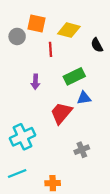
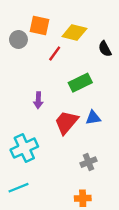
red line: (51, 49) -> (55, 53), turned 40
purple arrow: (35, 82) -> (38, 100), moved
blue triangle: (84, 98) -> (93, 118), moved
orange cross: (53, 183) -> (83, 198), moved

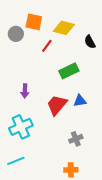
purple arrow: (38, 100) -> (25, 91), moved

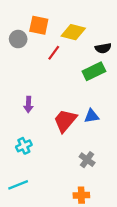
black semicircle: (90, 42) -> (103, 48), turned -72
green rectangle: (69, 71) -> (94, 71), moved
cyan cross: (21, 127) -> (24, 146), size x0.6
gray cross: (76, 139) -> (87, 160), turned -32

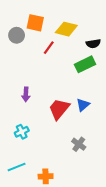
blue triangle: (92, 116) -> (83, 105), turned -32
orange cross: (81, 195) -> (46, 176), moved

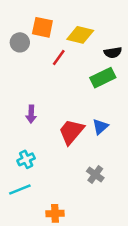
cyan line: (17, 167) -> (20, 190), moved

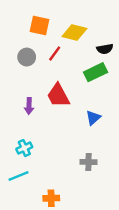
gray circle: (20, 42) -> (27, 57), moved
red trapezoid: (71, 132) -> (58, 96), moved, turned -68
gray cross: (95, 174) -> (88, 162), turned -35

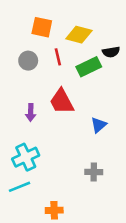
red line: (55, 54) -> (58, 57), turned -49
green rectangle: (95, 72) -> (89, 67), moved
cyan cross: (24, 148) -> (26, 157), size x1.5

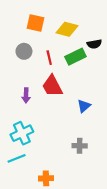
red line: (58, 57) -> (49, 58), moved

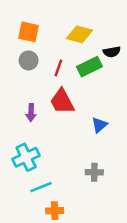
orange square: (35, 23) -> (29, 32), moved
red line: (49, 58) -> (58, 68), turned 32
cyan line: (17, 158) -> (41, 187), moved

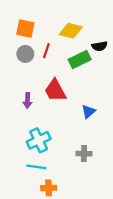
red line: (58, 68) -> (46, 51), moved
cyan cross: (26, 157) -> (39, 140), moved
cyan line: (41, 187) -> (36, 167), turned 30

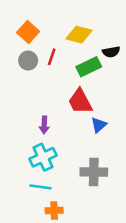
orange square: (25, 29) -> (28, 32), turned 30
red trapezoid: (55, 90) -> (80, 101), moved
purple arrow: (28, 100) -> (44, 125), moved
gray cross: (84, 154) -> (94, 172), size x1.5

